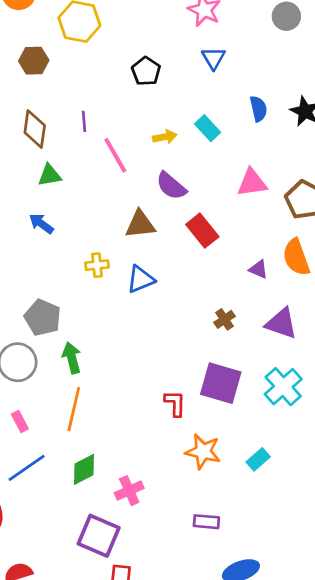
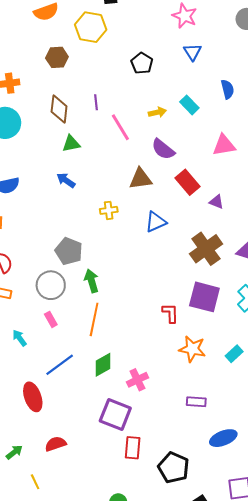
purple triangle: (258, 269) -> (216, 202), moved
blue triangle: (140, 279) -> (156, 222), moved
brown cross: (224, 319) -> (206, 249), size x2.0
pink rectangle: (20, 421) -> (51, 319), moved

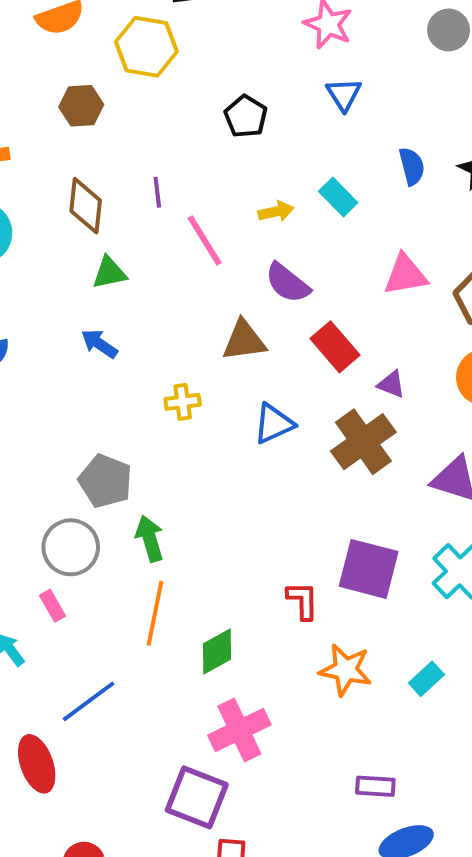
brown cross: (206, 249) -> (363, 442), moved
pink rectangle: (51, 319) -> (52, 606), moved
green diamond: (103, 365) -> (217, 651), moved
pink cross: (137, 380) -> (239, 730), size x1.4
purple rectangle: (196, 402) -> (375, 786), moved

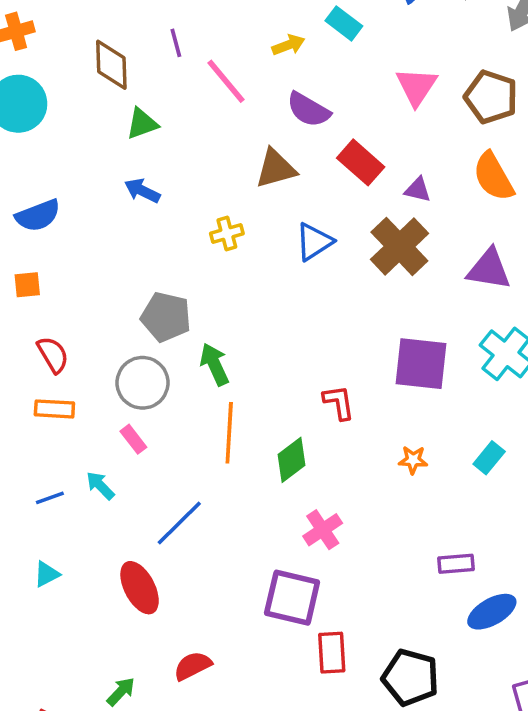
pink triangle: (405, 275) -> (416, 86), turned -39
red L-shape: (303, 601) -> (339, 402), moved
orange star: (346, 670) -> (413, 460), size x0.6
pink cross: (239, 730) -> (323, 530), size x0.7

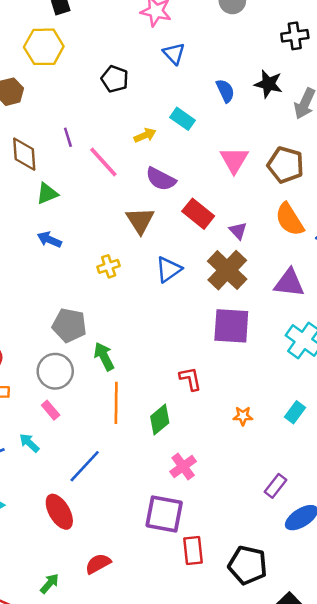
brown triangle: (276, 169) -> (140, 220), turned -44
purple triangle: (418, 190) -> (238, 231), turned 36
purple square: (421, 364) -> (231, 326), moved
purple rectangle: (456, 564) -> (275, 486), turned -45

